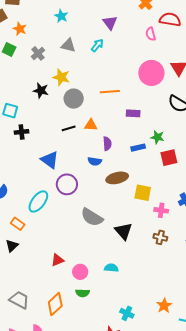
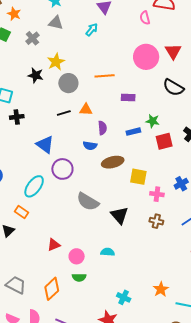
gray triangle: (68, 45) -> (56, 23), moved
yellow star: (61, 77) -> (56, 62), turned 30
orange rectangle: (18, 224) -> (22, 212), moved

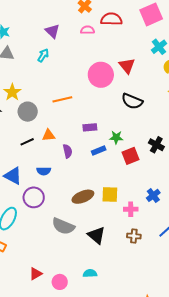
pink semicircle: (145, 18) -> (88, 30), moved, turned 112
purple rectangle: (128, 97) -> (90, 127), moved
blue semicircle: (90, 146) -> (44, 171), moved
brown ellipse: (113, 162) -> (83, 197), moved

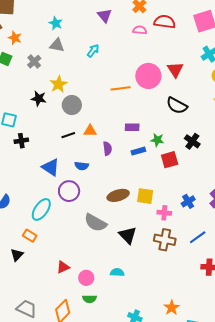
purple triangle: (52, 31) -> (105, 16), moved
orange line: (62, 99) -> (121, 88), moved
black cross: (156, 145) -> (192, 141), moved
brown cross: (134, 236) -> (165, 240), size x1.5

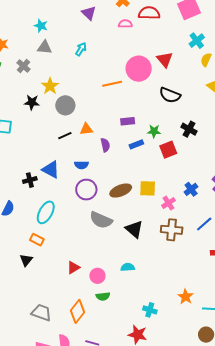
black cross: (21, 141) -> (30, 180), moved
purple circle: (69, 191) -> (86, 190), moved
pink cross: (164, 213) -> (168, 203), turned -32

